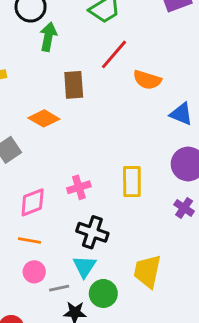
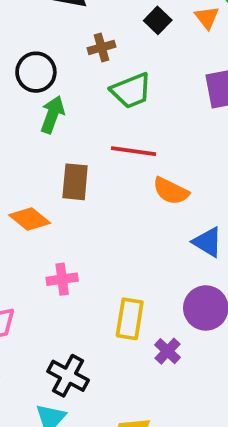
red line: (114, 54) -> (133, 151), turned 48
pink cross: (79, 187) -> (62, 279), moved
purple cross: (184, 208) -> (168, 351), moved

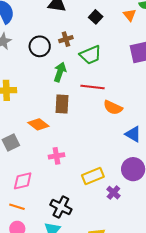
black square: (158, 20) -> (96, 17), moved
brown cross: (101, 47) -> (66, 39), moved
green arrow: (52, 115) -> (60, 72), moved
yellow rectangle: (130, 319) -> (93, 176), turned 60

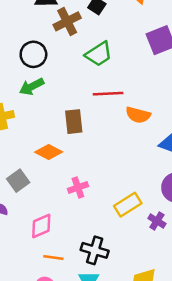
brown cross: (66, 39) -> (67, 21), moved, size x1.5
green arrow: (60, 72) -> (32, 87), moved, turned -126
orange line: (17, 207) -> (53, 257), moved

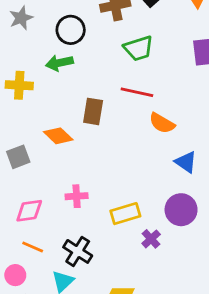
pink cross: (78, 187) -> (77, 196), moved

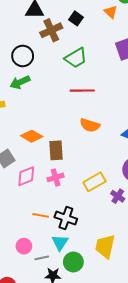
brown rectangle: (93, 111) -> (56, 150), moved
orange semicircle: (162, 123) -> (90, 125), moved
pink diamond: (29, 211) -> (26, 176), moved
orange line: (33, 247) -> (41, 215), moved

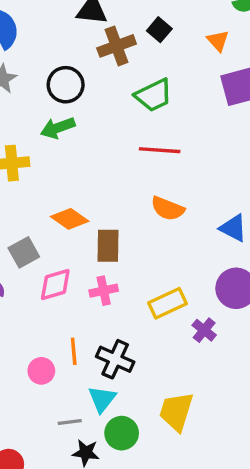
orange triangle: (111, 12) -> (218, 41), moved
orange line: (41, 215) -> (74, 351), turned 70
pink circle: (24, 246) -> (41, 371), moved

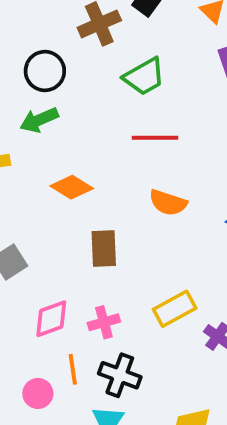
orange diamond: (70, 219) -> (72, 187), moved
pink diamond: (55, 285) -> (51, 319), moved
pink cross: (104, 291) -> (104, 322), moved

